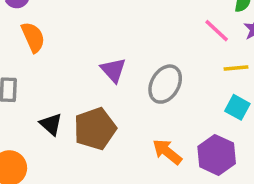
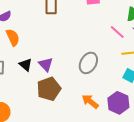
purple triangle: (113, 70) -> (46, 64), moved
black triangle: (51, 124) -> (26, 65), moved

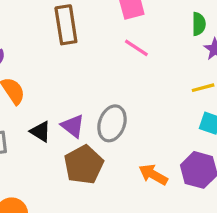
pink line: (117, 32) -> (136, 48), moved
gray ellipse: (88, 63) -> (112, 123), moved

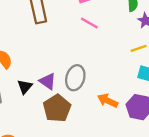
black triangle: (40, 132) -> (25, 87), turned 42
orange arrow: (153, 175) -> (108, 101), moved

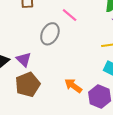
gray ellipse: (75, 78) -> (50, 34), moved

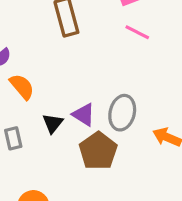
gray ellipse: (50, 34) -> (122, 113), moved

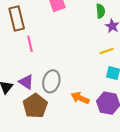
pink line: (137, 32) -> (30, 44), moved, turned 49

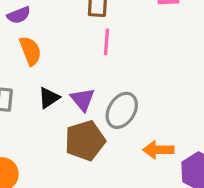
orange arrow: (80, 98) -> (158, 150), turned -42

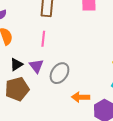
pink line: (107, 42) -> (43, 39), moved
brown pentagon: (85, 141) -> (17, 89), moved

